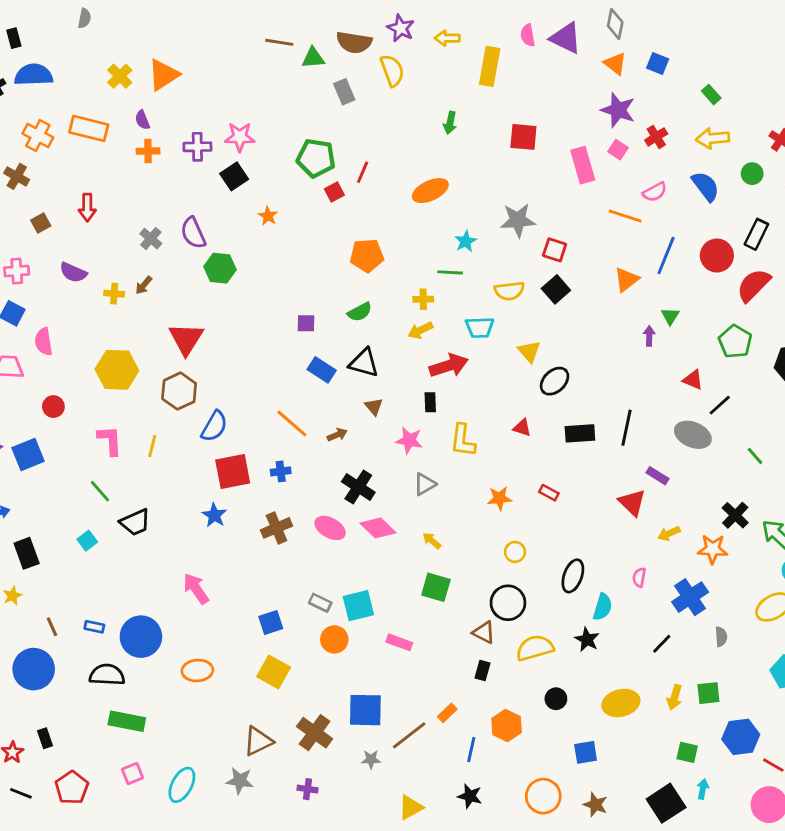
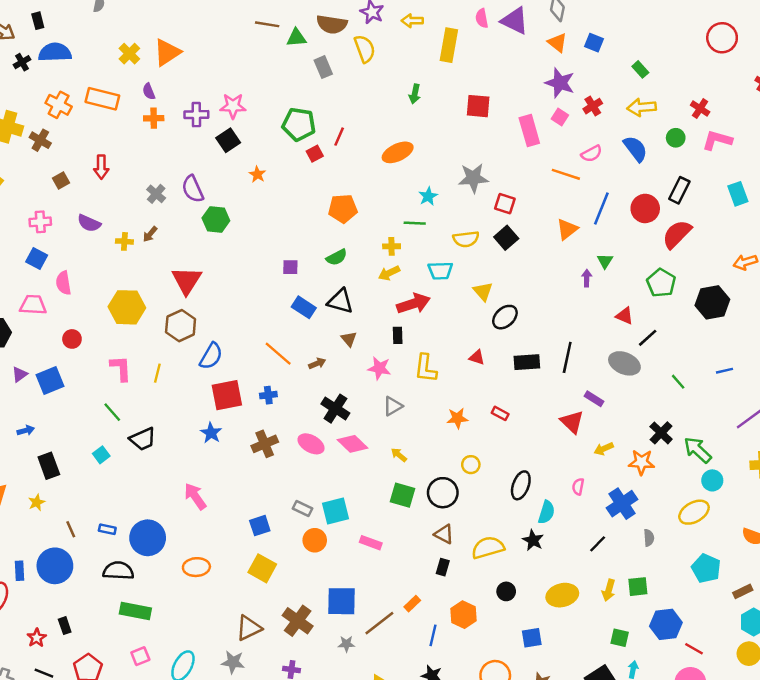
black circle: (508, 603) -> (443, 493), moved

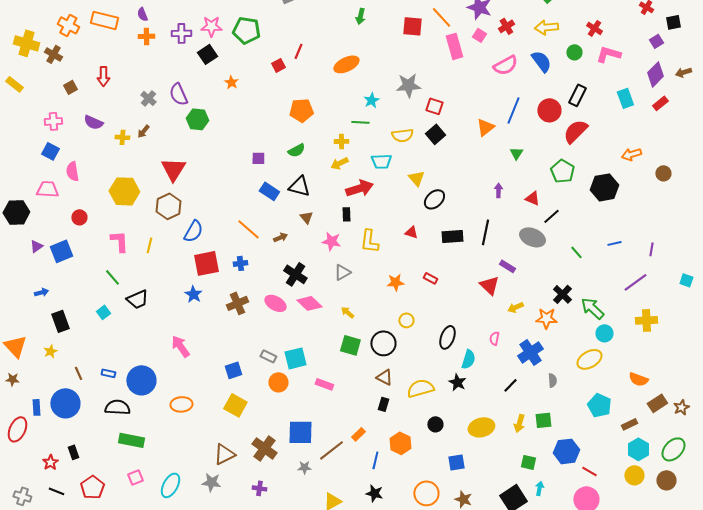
green pentagon: (299, 124) -> (246, 30), moved
pink semicircle: (592, 154) -> (505, 65), size x1.4
orange line: (566, 174) -> (441, 17), moved, turned 30
purple arrow: (587, 278) -> (498, 190), moved

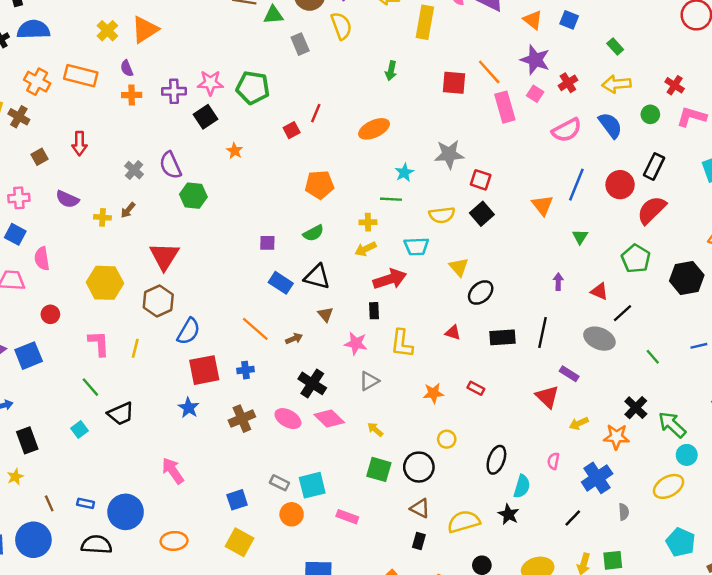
orange triangle: (485, 127) -> (542, 205), turned -30

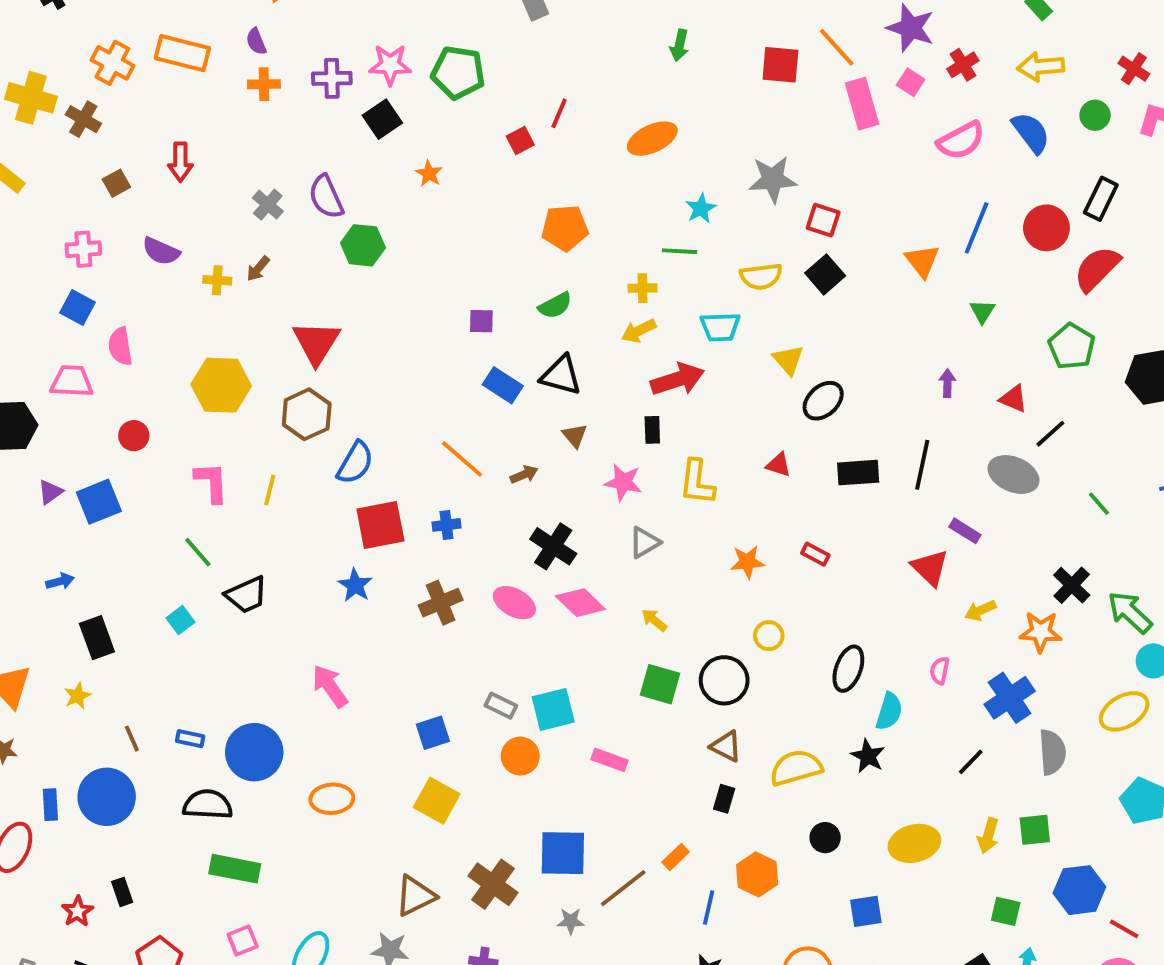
gray semicircle: (624, 512) -> (1052, 752), size x1.6

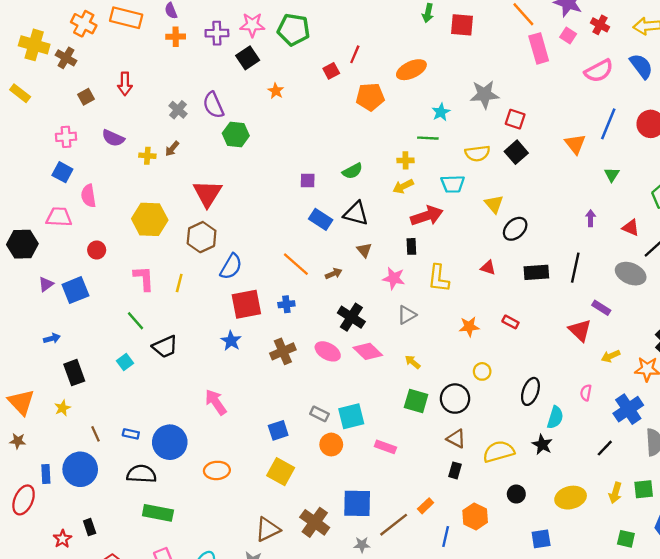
red square: (780, 65) -> (462, 25), moved
red cross: (963, 65) -> (600, 25), turned -30
orange pentagon: (565, 228) -> (370, 97), moved

